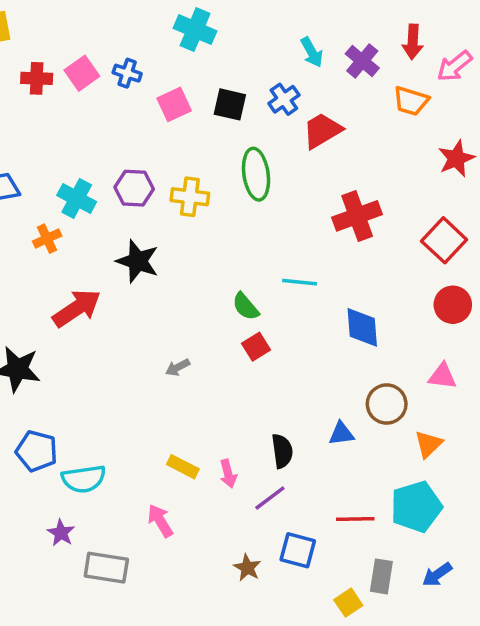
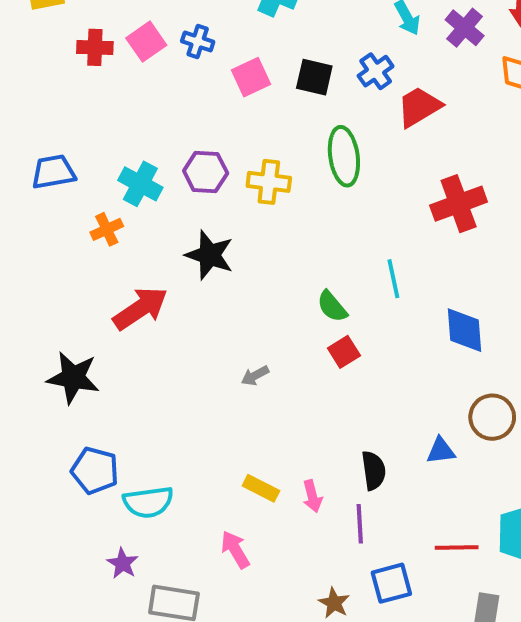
cyan line: (300, 282) -> (393, 279), turned 72
purple line: (270, 498) -> (360, 524), turned -56
blue square: (298, 550) -> (391, 583), turned -30

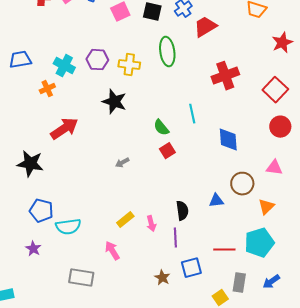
black star: (210, 255) -> (114, 102), moved
yellow rectangle: (261, 488) -> (125, 220), turned -66
purple star: (123, 563) -> (33, 249), moved

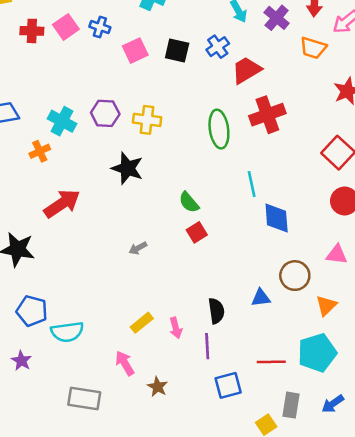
green ellipse: (167, 52) -> (219, 129), moved
red cross: (225, 76) -> (267, 115), moved
cyan line: (192, 114) -> (252, 184), moved
brown star: (162, 278) -> (157, 387), moved

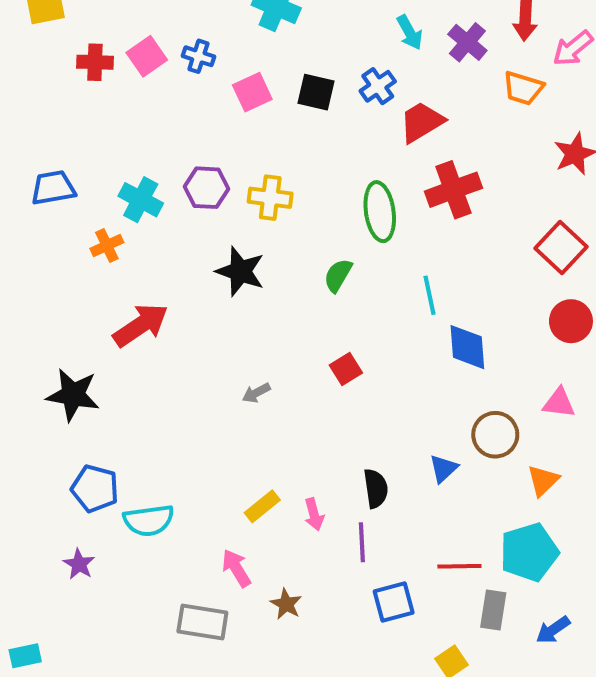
green semicircle: (189, 202) -> (338, 275), moved, turned 70
blue triangle: (261, 298) -> (443, 469), turned -36
gray rectangle: (84, 399) -> (202, 622), moved
gray rectangle: (291, 405) -> (493, 610), moved

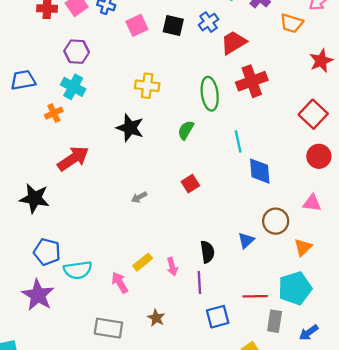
purple hexagon: (206, 188) -> (77, 52), moved
purple star: (79, 564) -> (38, 295), size x1.8
pink arrow: (236, 568) -> (120, 283), moved

